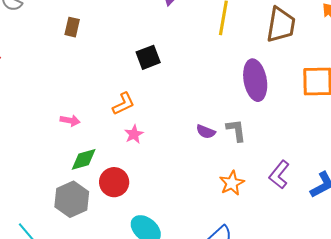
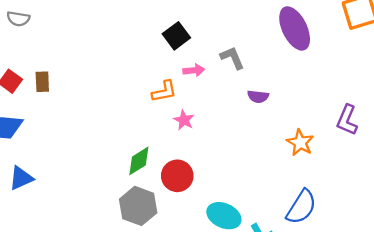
brown rectangle: (72, 27) -> (42, 82), moved
orange L-shape: (123, 104) -> (164, 91), turned 30
pink arrow: (70, 121) -> (194, 70), moved
gray L-shape: (236, 130) -> (232, 58), moved

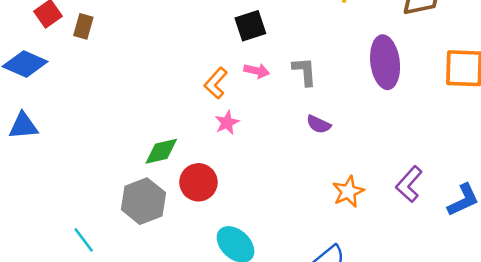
orange L-shape: (164, 91) -> (216, 83), turned 124

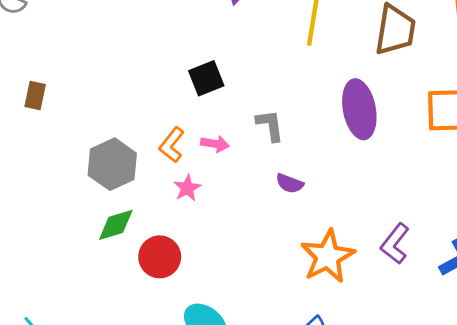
brown rectangle: (83, 26) -> (35, 96), moved
pink arrow: (257, 71) -> (215, 144), moved
orange star: (348, 192) -> (328, 256), size x1.5
gray hexagon: (143, 201) -> (112, 164), moved

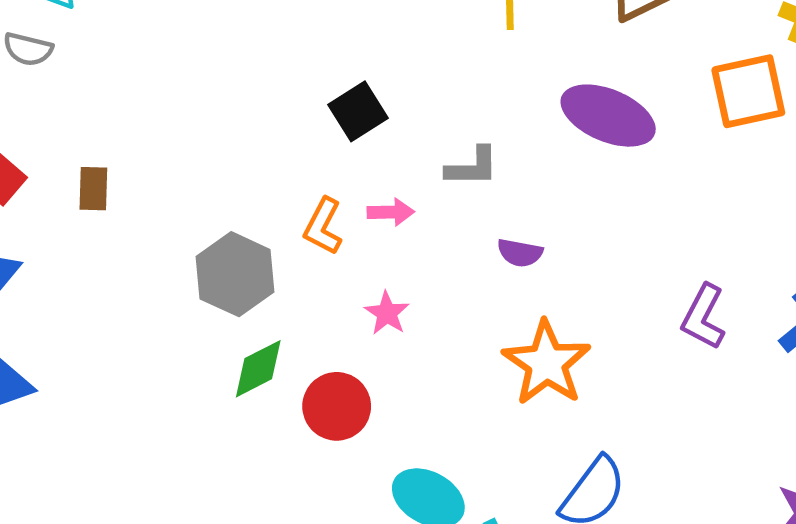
purple ellipse: (359, 109) -> (608, 116), turned -46
gray L-shape: (270, 125) -> (472, 167), turned 108
pink star: (187, 188) -> (387, 313), moved
orange star: (328, 256) -> (547, 363), moved

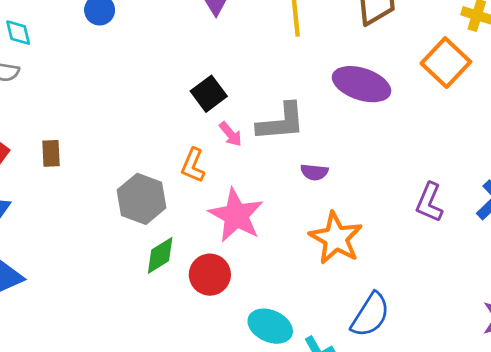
orange square: (748, 91) -> (446, 63), turned -30
gray L-shape: (472, 167) -> (281, 122), size x1.5
pink arrow: (391, 212) -> (231, 134), moved, turned 56
pink star: (387, 313) -> (236, 215), size x2.0

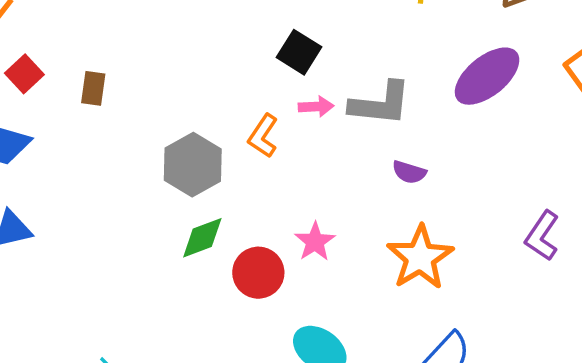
purple ellipse: (362, 84) -> (487, 76), turned -68
black square: (209, 94) -> (299, 52), turned -32
pink arrow: (231, 134) -> (316, 107), turned -64
pink star: (236, 215) -> (315, 242), moved, size x0.6

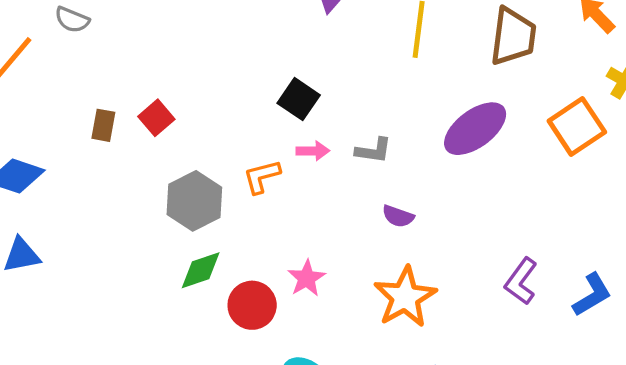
red square: (24, 74) -> (156, 118), moved
gray L-shape: (380, 104) -> (373, 151), size x0.6
orange L-shape: (263, 136) -> (262, 177), turned 39

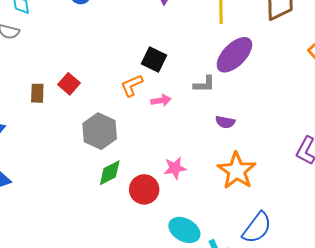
purple ellipse: (475, 129) -> (234, 55), moved
pink arrow: (313, 151) -> (161, 100), moved
orange L-shape: (262, 177) -> (132, 85), moved
pink star: (307, 278) -> (175, 168), turned 30

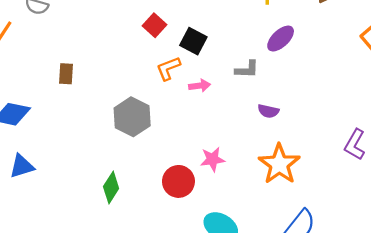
purple ellipse: (234, 55) -> (281, 39), size x0.7
red square: (69, 84) -> (154, 25), moved
green diamond: (110, 173) -> (111, 188), moved, turned -32

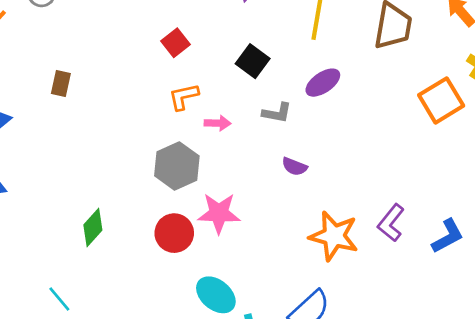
black square: (193, 41) -> (253, 61), moved
gray hexagon: (132, 117) -> (177, 166), moved
pink star: (212, 159) -> (219, 213), size x1.4
orange star: (279, 164) -> (334, 236), moved, turned -30

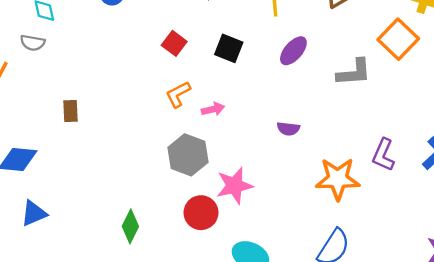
red square: (175, 43) -> (174, 43), moved
gray L-shape: (277, 113) -> (354, 72), moved, size x1.4

